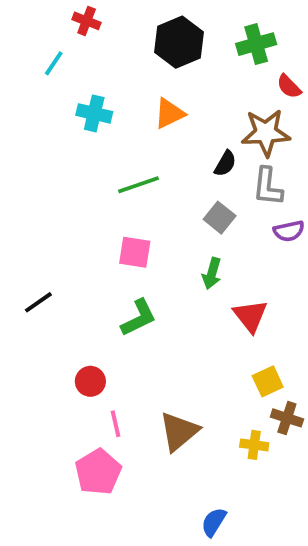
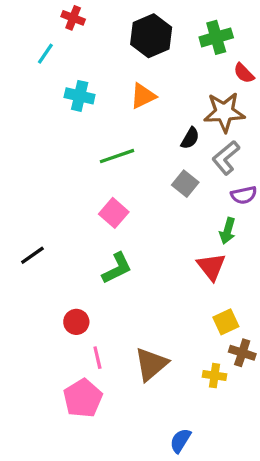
gray L-shape: (268, 187) -> (226, 158), turned 44
pink square: (135, 252) -> (114, 213), turned 32
green arrow: (212, 273) -> (228, 231), moved

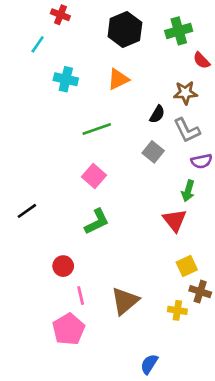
brown star: (224, 112) -> (185, 93), size x0.7
gray L-shape: (226, 158) -> (187, 130), turned -76

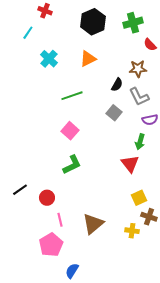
cyan cross: (66, 79) -> (49, 59), turned 30
black line: (27, 211) -> (20, 190), moved
blue semicircle: (149, 364) -> (72, 271), moved

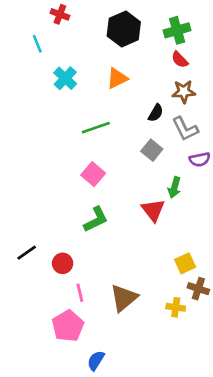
cyan line: (28, 33) -> (37, 44), turned -56
red semicircle: (150, 45) -> (180, 60), moved
green arrow: (140, 142) -> (174, 187), moved
red triangle: (130, 164) -> (153, 210), moved

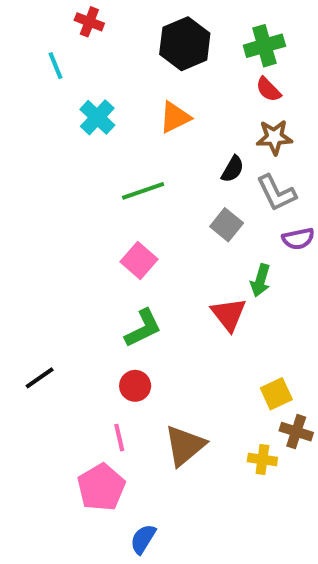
red circle: (63, 263) -> (135, 386), moved

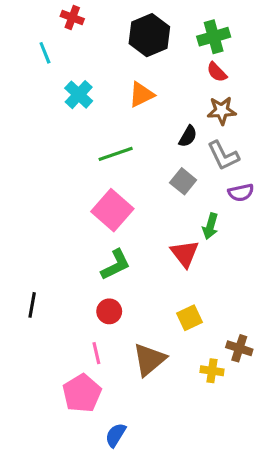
pink square: (139, 261) -> (112, 210), size x1.4
black line: (40, 378) -> (32, 305), turned -45
yellow square: (276, 394) -> (190, 318), moved

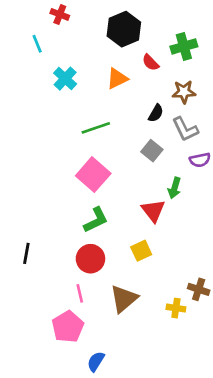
green cross: (214, 37) -> (184, 46), moved
red semicircle: (217, 72) -> (151, 62), moved
red circle: (109, 311) -> (90, 259), size x1.4
yellow square: (190, 318) -> (141, 251), moved

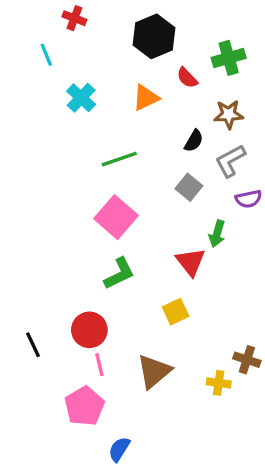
gray L-shape: (185, 129) -> (230, 161), turned 88
black line: (26, 253) -> (33, 345), moved, turned -35
red circle: (90, 259) -> (89, 330), moved

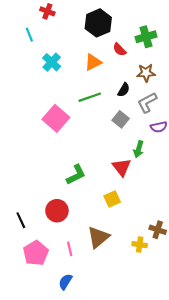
green line: (119, 159) -> (90, 97), moved
pink square: (116, 217) -> (56, 118), moved
pink line: (99, 365) -> (70, 249), moved
pink pentagon: (84, 406) -> (36, 253), moved
blue semicircle: (119, 449) -> (65, 282), moved

